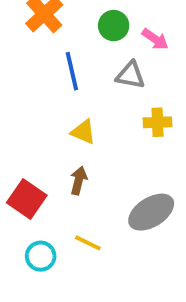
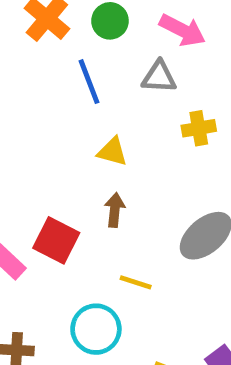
green circle: (114, 26) -> (110, 21), moved
pink arrow: (155, 39) -> (182, 30), size x1.4
cyan circle: (41, 256) -> (96, 329), moved, size x1.4

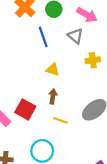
gray triangle: (159, 77) -> (75, 36), turned 35
yellow line: (136, 282) -> (60, 120), moved

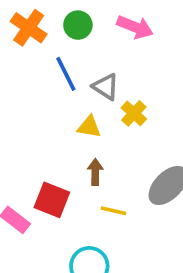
gray triangle: (75, 36) -> (106, 87), moved
yellow cross: (93, 60) -> (134, 113), moved, turned -32

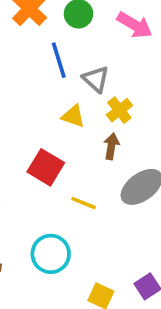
brown arrow: (95, 172) -> (111, 146), moved
red square: (52, 200) -> (46, 167), moved

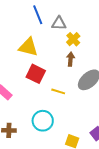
gray triangle: (96, 79) -> (59, 23), turned -35
yellow triangle: (73, 116) -> (28, 47), moved, size x1.5

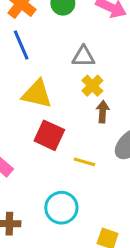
blue line: (38, 15) -> (21, 45), moved
yellow cross: (73, 39) -> (92, 86), moved

